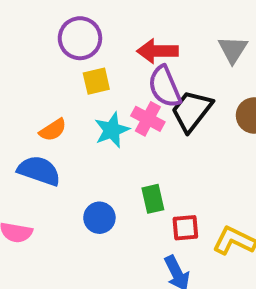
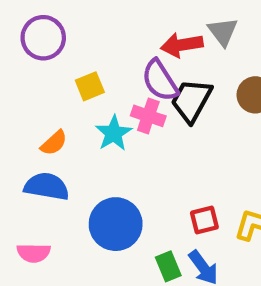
purple circle: (80, 38) -> (43, 38), moved
red arrow: (157, 51) -> (182, 45), moved
green rectangle: (153, 199) -> (168, 266), moved
blue circle: (99, 218) -> (116, 224), size x1.6

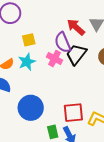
red arrow: (182, 45) -> (76, 27), turned 42
cyan star: (114, 133) -> (27, 62), moved
red square: (204, 220) -> (73, 113), size x1.5

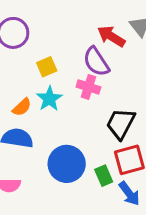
black trapezoid: (76, 54) -> (121, 124), moved
green rectangle: (53, 132) -> (104, 176), moved

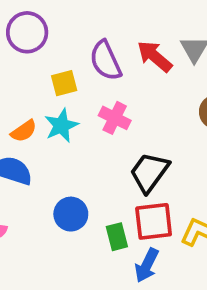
purple semicircle: (96, 62) -> (106, 61), moved
blue circle: (67, 164) -> (71, 214), size x0.7
blue arrow: (129, 194) -> (147, 265), turned 55

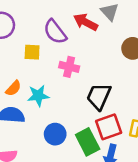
yellow square: (64, 83) -> (32, 52), turned 30
cyan star: (61, 126) -> (38, 96), moved, turned 30
green rectangle: (117, 237) -> (88, 142), size x1.5

